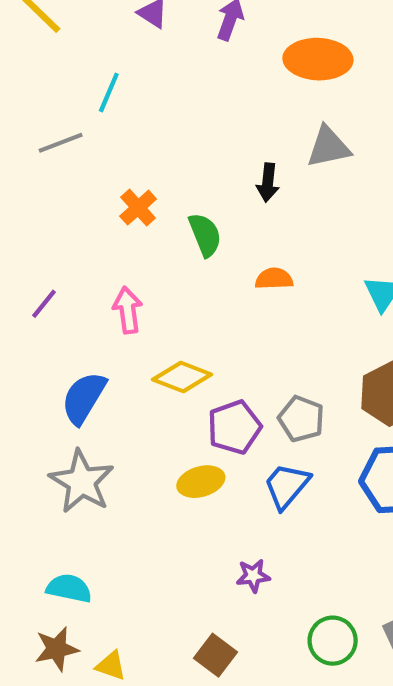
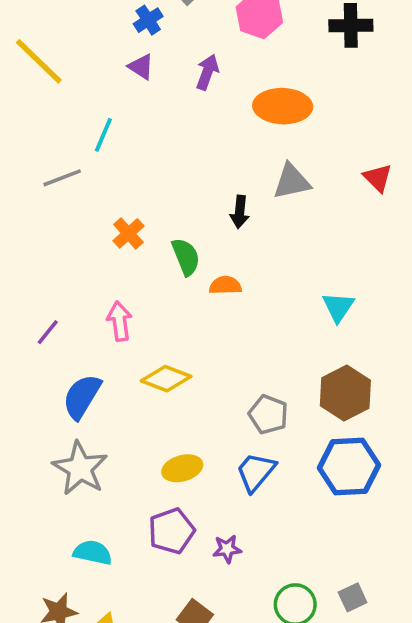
orange semicircle: (274, 279) -> (225, 285), moved
purple line: (44, 304) -> (48, 332), moved
purple pentagon: (234, 427) -> (172, 531), moved
cyan semicircle: (69, 588) -> (93, 553), moved

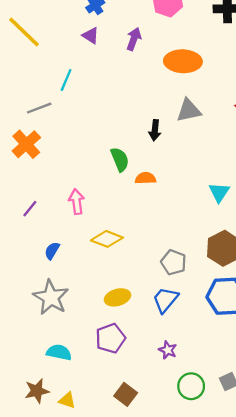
orange cross: (128, 233) -> (26, 144), moved, size x1.4
blue semicircle: (82, 397) -> (52, 251), size x0.6
purple star: (227, 549) -> (168, 350), moved, turned 30

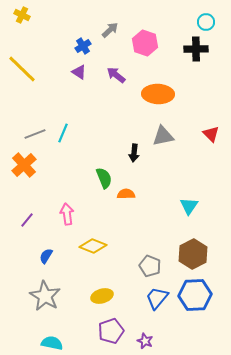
purple arrow: (134, 39) -> (116, 75), turned -72
cyan line: (66, 80) -> (63, 133), moved
blue trapezoid: (165, 300) -> (157, 298), moved
purple pentagon: (110, 338) -> (111, 331), moved

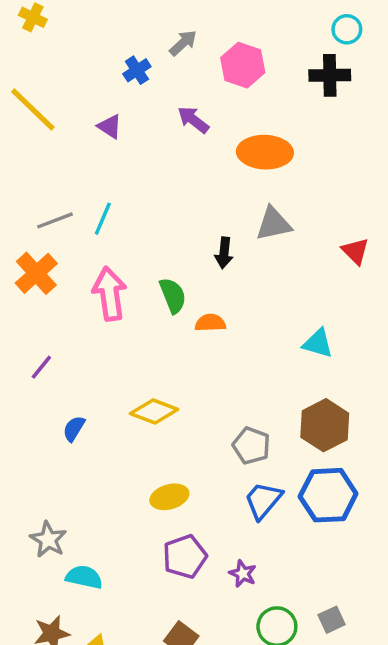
purple triangle: (79, 72) -> (110, 127), moved
red triangle: (211, 134) -> (355, 251), moved
cyan triangle: (189, 206) -> (318, 343), turned -48
pink arrow: (67, 214) -> (110, 294), moved, size x1.4
gray star: (45, 296) -> (48, 540), moved, size x0.7

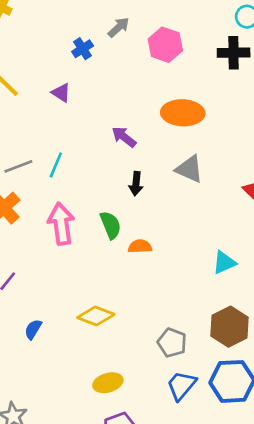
purple arrow: (193, 120) -> (124, 137), moved
gray triangle: (273, 224) -> (189, 169), turned 36
black arrow: (224, 253) -> (136, 184), moved
cyan triangle: (318, 343) -> (224, 262), turned -40

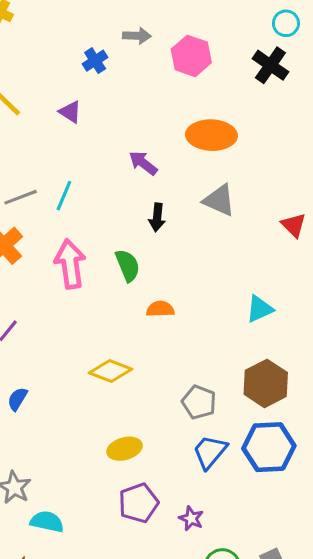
gray arrow: (119, 27) -> (137, 36), turned 45
black cross: (234, 53) -> (270, 65), turned 36
orange semicircle: (140, 246) -> (160, 309), moved
blue semicircle: (33, 329) -> (17, 399), moved

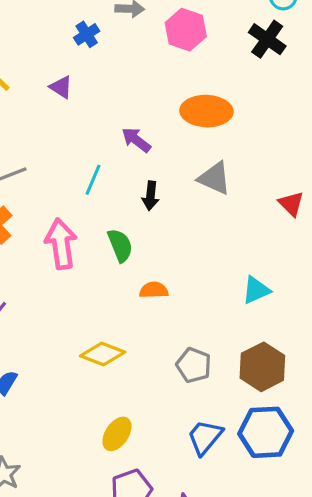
cyan line: (64, 196) -> (93, 180), moved
gray pentagon: (199, 402) -> (194, 365), moved
yellow ellipse: (125, 449) -> (117, 434), turned -40

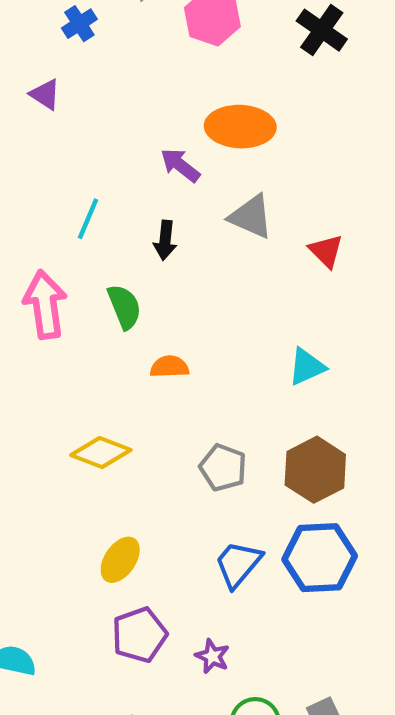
purple arrow: (136, 140) -> (180, 165), moved
red triangle: (291, 204) -> (326, 251), moved

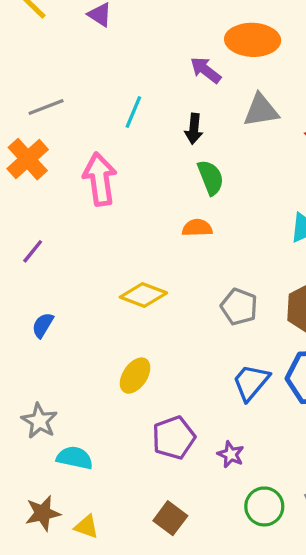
gray triangle: (251, 217) -> (261, 110), turned -33
green semicircle: (124, 307) -> (211, 177), moved
yellow ellipse: (120, 560) -> (135, 376), moved

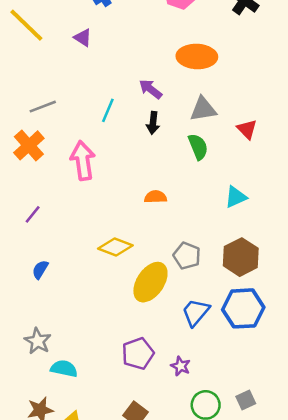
purple arrow: (206, 70) -> (150, 89), moved
green semicircle: (211, 177) -> (198, 147), moved
yellow ellipse: (135, 376) -> (150, 282), moved, size x1.5

